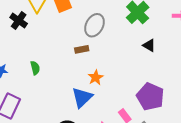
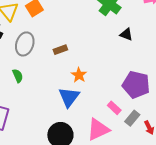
gray ellipse: (94, 25) -> (25, 44), moved

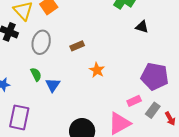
blue triangle: (69, 97) -> (53, 85), moved, size x0.7
pink rectangle: (114, 108) -> (134, 101), turned -64

